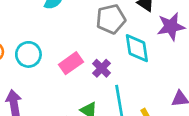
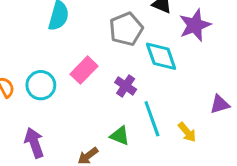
pink rectangle: (71, 63) -> (84, 70), moved

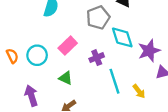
purple star: (195, 25) -> (149, 51), moved
purple cross: (126, 86) -> (97, 58), turned 32
green triangle: (120, 136) -> (66, 78), moved

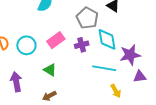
gray pentagon: (98, 17) -> (87, 18), turned -30
purple cross: (97, 58) -> (82, 45), moved
cyan line: (114, 81) -> (104, 68), moved, turned -70

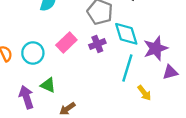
cyan line: (104, 68) -> (127, 68), turned -75
green triangle: (50, 70) -> (48, 85), moved

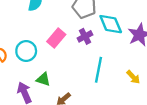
cyan line: (127, 68) -> (99, 70), moved

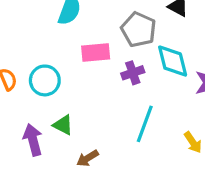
pink rectangle: (56, 38) -> (96, 53), moved, turned 36

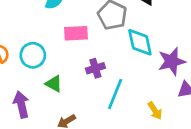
purple cross: (133, 73) -> (95, 68), moved
green triangle: (63, 125) -> (54, 84), moved

